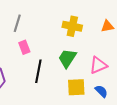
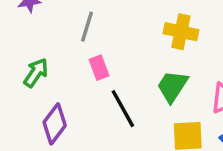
black line: (38, 71) -> (123, 109), turned -40

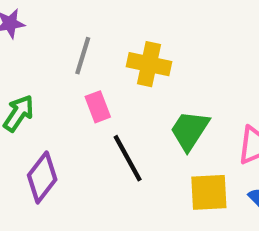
yellow cross: (181, 32) -> (149, 64), moved

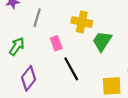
gray line: (83, 56) -> (37, 18), moved
green trapezoid: (190, 130) -> (102, 41), moved

